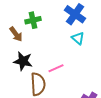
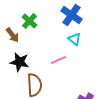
green cross: (33, 20) -> (29, 21), turned -35
pink line: (56, 68) -> (58, 60), moved

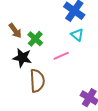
green cross: (29, 21) -> (35, 39), moved

